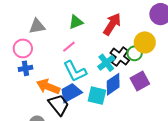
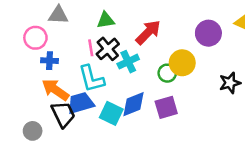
pink line: (69, 47) -> (91, 48), turned -72
black cross: (120, 57) -> (108, 49), moved
cyan cross: (106, 63) -> (128, 62), moved
blue cross: (25, 68) -> (50, 61), moved

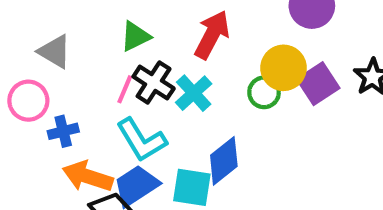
gray triangle: (58, 15) -> (55, 52), turned 45
pink line: (91, 48) -> (125, 89), turned 49
purple square: (166, 107) -> (318, 84), moved

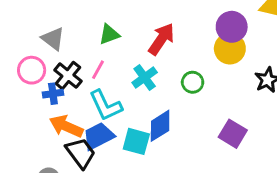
yellow circle: (284, 68) -> (230, 49), moved
black cross: (154, 82) -> (68, 76), moved
purple square: (318, 84) -> (233, 134), moved, turned -32

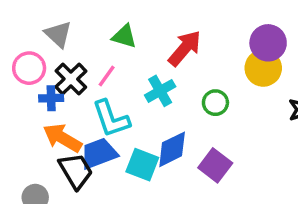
green triangle: (109, 34) -> (124, 36), turned 30
purple square: (233, 134) -> (215, 165), moved

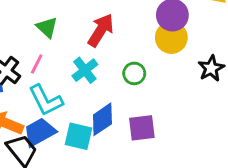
green triangle: (124, 36) -> (47, 27), turned 35
purple square: (215, 165) -> (142, 128), turned -36

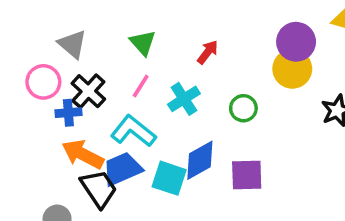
red arrow: (101, 30) -> (208, 52), size x0.6
pink line: (37, 64) -> (141, 86), moved
cyan L-shape: (46, 100) -> (133, 131), turned 150

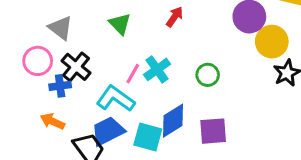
red arrow: (208, 52) -> (175, 17), moved
yellow circle: (292, 69) -> (272, 42), moved
pink line: (141, 86) -> (133, 74), moved
orange arrow: (83, 154) -> (52, 121), moved, size x0.7

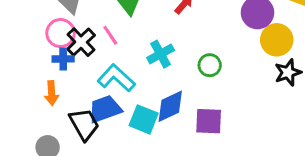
pink circle: (38, 61) -> (61, 33), moved
pink line: (133, 74) -> (110, 35), moved, turned -70
orange arrow: (52, 121) -> (52, 93), turned -125

